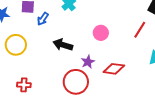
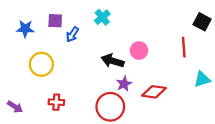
red line: (140, 30) -> (184, 47), turned -36
black arrow: (63, 45) -> (113, 61), moved
red cross: (24, 85) -> (56, 102), moved

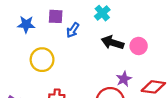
black arrow: (113, 61) -> (112, 43), moved

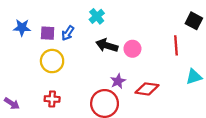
purple square: (56, 16) -> (48, 33), moved
yellow circle: (42, 60) -> (52, 61), moved

